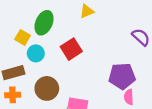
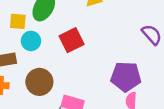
yellow square: (23, 37) -> (18, 21), turned -32

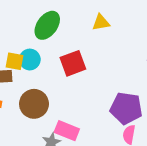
yellow square: (18, 21) -> (14, 61), moved

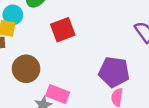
cyan circle: (30, 60) -> (13, 15), moved

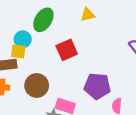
purple pentagon: (114, 72) -> (97, 86), moved

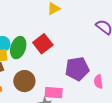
green ellipse: (43, 20) -> (18, 48), moved

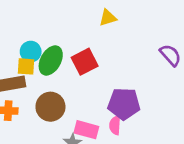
pink semicircle: (98, 82) -> (115, 125), moved

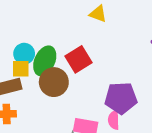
yellow triangle: (108, 18) -> (98, 14), turned 42
brown circle: (50, 107) -> (54, 82), moved

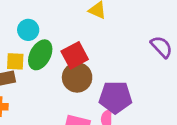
cyan circle: (24, 54) -> (28, 30), moved
brown circle: (54, 82) -> (77, 77), moved

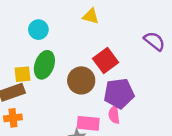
cyan circle: (28, 30) -> (38, 30), moved
red square: (75, 55) -> (106, 61), moved

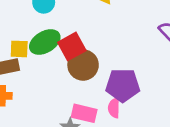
red square: (106, 61) -> (72, 46), moved
green ellipse: (44, 65) -> (45, 42), turned 32

